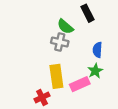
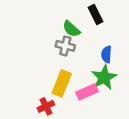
green star: (95, 71) -> (104, 77), size x1.5
yellow rectangle: (56, 76) -> (62, 83), turned 30

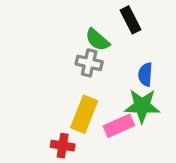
green star: (104, 77) -> (142, 106), turned 30
red cross: (46, 106) -> (63, 146), turned 35

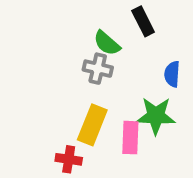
blue semicircle: (145, 74) -> (172, 74), moved
pink rectangle: (119, 126) -> (130, 138), turned -64

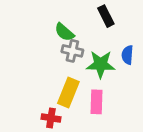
green semicircle: (107, 43) -> (64, 32), moved
green star: (156, 116) -> (101, 64), moved

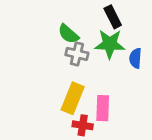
green star: (101, 64) -> (110, 44), moved
red cross: (51, 118) -> (83, 125), moved

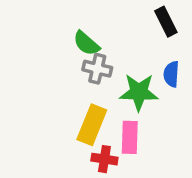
black rectangle: (113, 17) -> (166, 22), moved
green star: (110, 44) -> (139, 92), moved

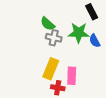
blue semicircle: (171, 74) -> (95, 41), turned -32
green star: (139, 92) -> (79, 33), moved

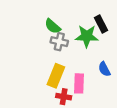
black rectangle: (92, 12) -> (101, 24), moved
blue semicircle: (95, 41) -> (104, 69), moved

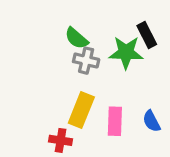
blue semicircle: (104, 69) -> (152, 121), moved
red cross: (64, 97) -> (61, 140), moved

